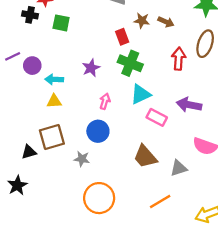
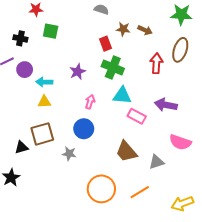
black cross: (30, 15) -> (20, 38), moved
cyan triangle: (141, 94) -> (122, 96), turned 30
orange circle: (99, 198) -> (101, 189), moved

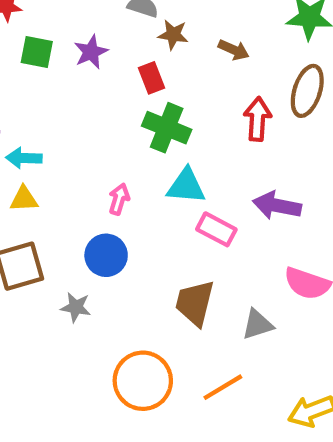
brown star: (123, 29) -> (173, 35), moved
purple star: (78, 72) -> (91, 52), moved
brown trapezoid: (126, 152) -> (195, 303), turned 55

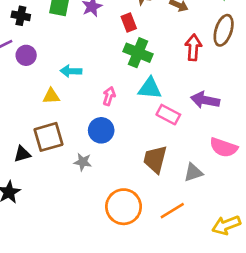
cyan arrow: (24, 158) -> (71, 71), moved

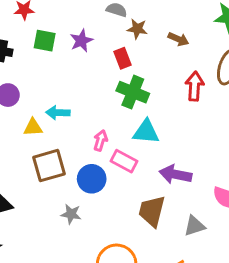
yellow triangle: (51, 96) -> (33, 127), moved
purple arrow: (205, 100) -> (175, 174), moved
pink rectangle: (168, 115) -> (124, 161), moved
brown square: (48, 137) -> (49, 166), moved

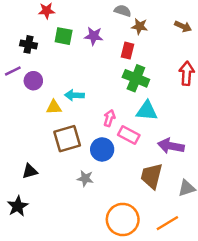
brown arrow: (178, 39) -> (183, 26), moved
purple star: (81, 41) -> (94, 36), turned 30
red rectangle: (123, 58) -> (127, 51), turned 35

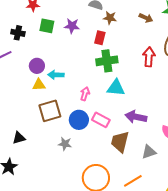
green cross: (136, 78) -> (107, 61), turned -30
purple circle: (33, 81) -> (37, 66), moved
pink rectangle: (129, 135) -> (101, 120), moved

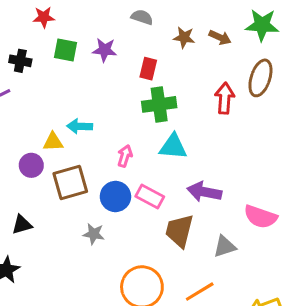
brown star: (110, 18) -> (184, 37), moved
purple circle: (37, 66) -> (31, 165), moved

